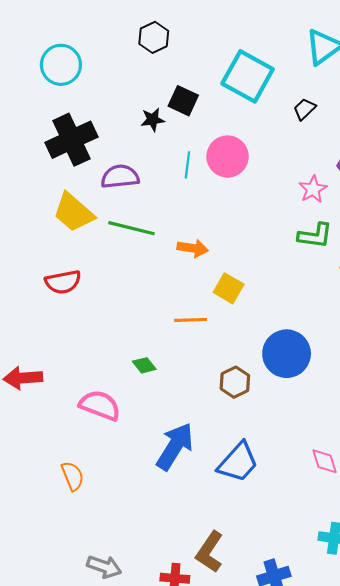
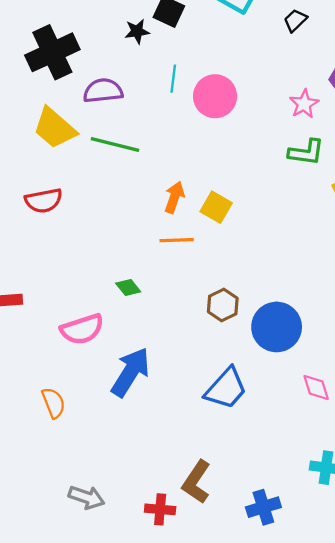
pink circle: (228, 157) -> (215, 96), moved
orange arrow: (193, 248) -> (174, 197), moved, turned -80
blue circle: (287, 354) -> (277, 327), moved
pink semicircle: (100, 405) -> (82, 329), turned 141
blue arrow: (175, 446) -> (130, 372), moved

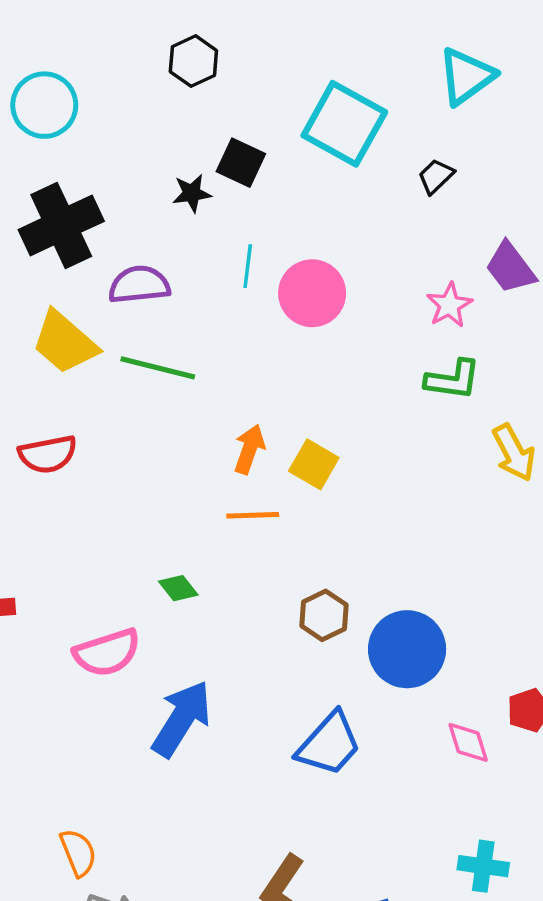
orange semicircle: (54, 403) -> (78, 853), moved

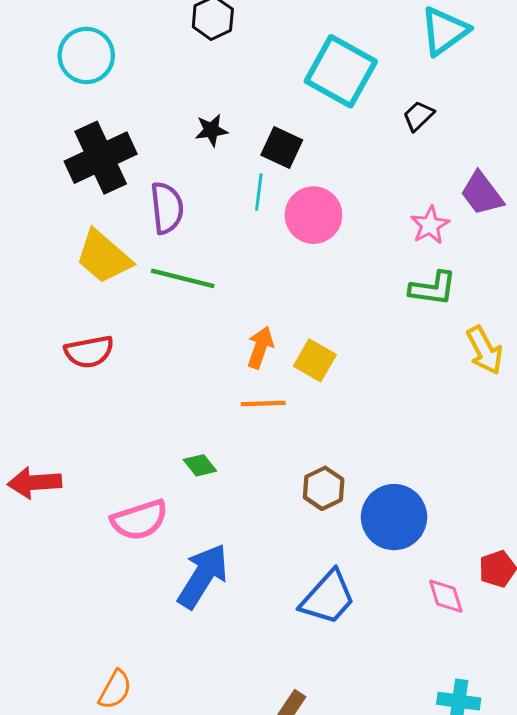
black square: (241, 163) -> (282, 148), moved
purple semicircle: (139, 285) -> (167, 208), turned 90
orange semicircle: (78, 853) -> (115, 690), turned 51

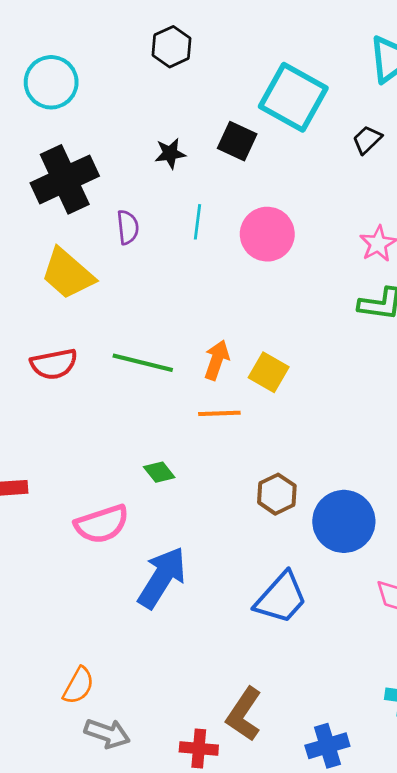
black square: (282, 148) -> (237, 141), moved
cyan line: (259, 192) -> (197, 222), moved
purple semicircle: (167, 208) -> (128, 227), size x0.7
green line: (183, 278) -> (143, 363), moved

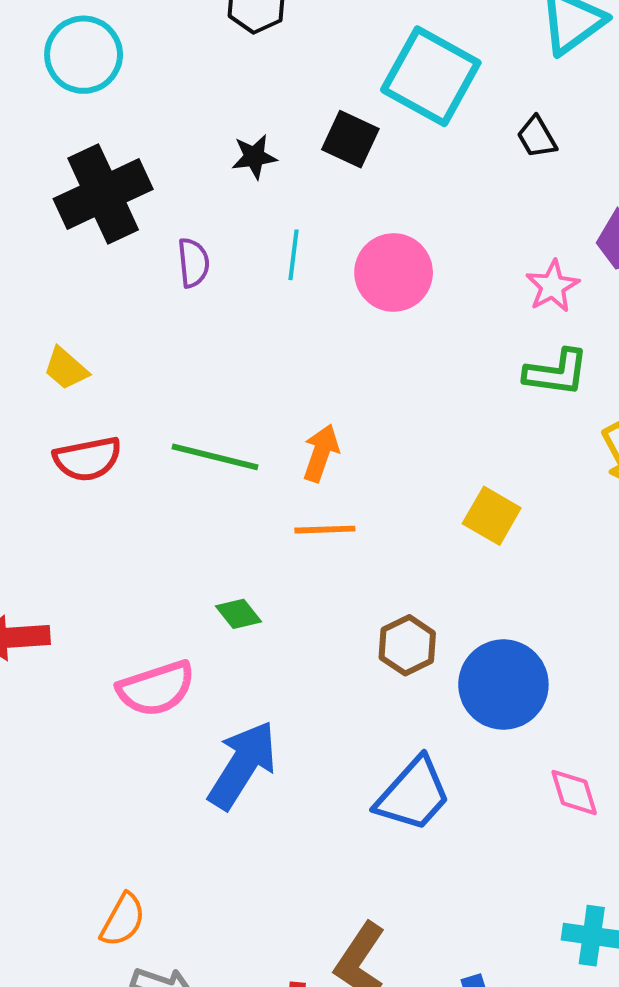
black trapezoid: (367, 140) -> (537, 137), turned -76
yellow trapezoid: (68, 274) -> (66, 369), moved, size x0.6
yellow square: (269, 372) -> (492, 516), moved

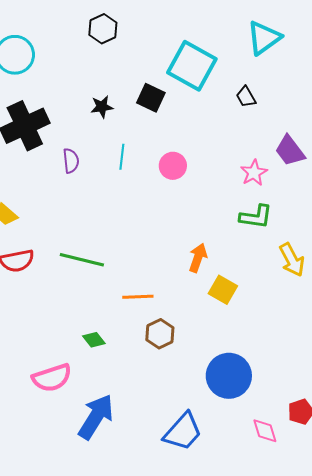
pink circle: (394, 272) -> (173, 166), size x0.7
orange arrow: (321, 453) -> (198, 258), moved
brown hexagon: (407, 645) -> (160, 334), moved

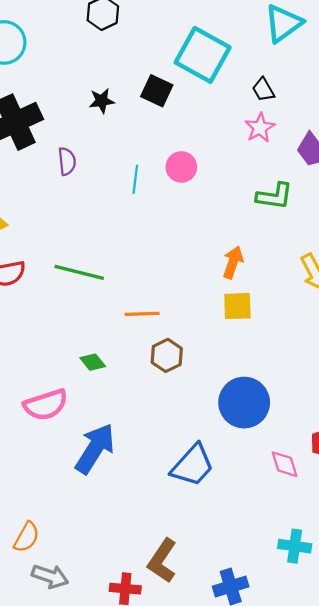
cyan line: (122, 157) -> (135, 179), moved
pink star: (254, 173) -> (260, 128), moved
green L-shape: (256, 217) -> (274, 196), moved
orange arrow: (198, 258) -> (233, 262), moved
yellow square: (223, 290) -> (237, 306), turned -32

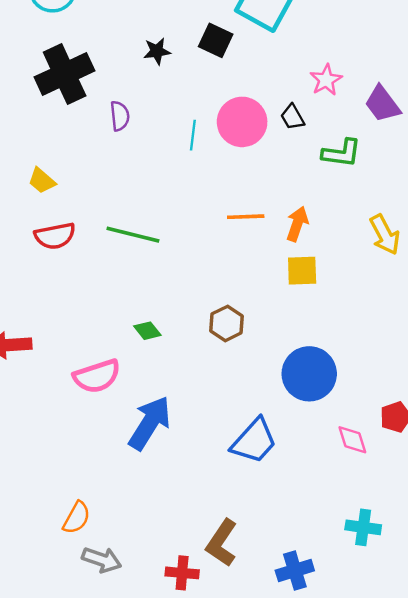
black trapezoid: (263, 90) -> (292, 117), moved
pink circle: (181, 167) -> (242, 122), size x1.5
orange line: (142, 314) -> (246, 217), moved

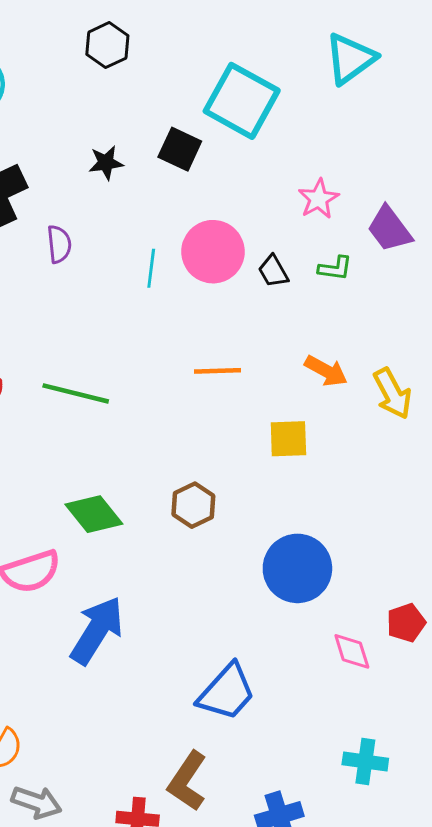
black trapezoid: (292, 117) -> (273, 271), moved
green L-shape: (342, 153) -> (335, 268), moved, size x0.7
orange arrow: (297, 224) -> (326, 371), moved, turned 100
green diamond: (147, 331) -> (94, 514), size x1.6
blue trapezoid: (254, 441) -> (227, 692), moved

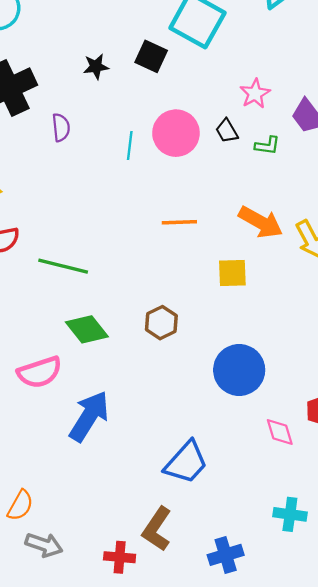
black trapezoid: (273, 271) -> (227, 131), moved
orange arrow: (326, 371) -> (261, 222), size x1.4
green line: (76, 393) -> (63, 266), moved

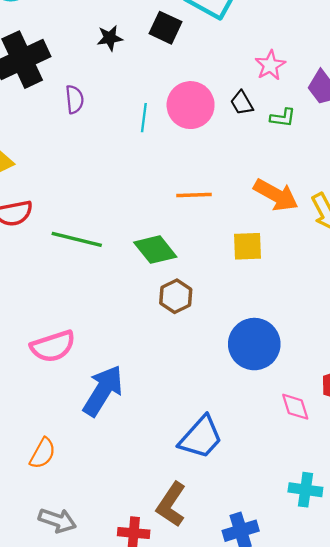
green diamond: (87, 329) -> (155, 250), moved
orange semicircle: (20, 505) -> (43, 453), moved

